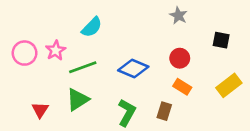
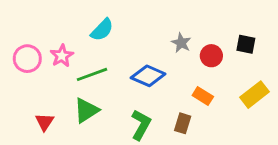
gray star: (178, 16) -> (181, 43), moved
red circle: (180, 58) -> (211, 56), moved

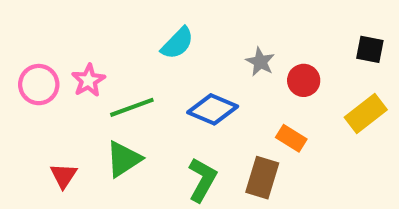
cyan semicircle: (102, 30) -> (177, 43), moved
black square: (246, 44) -> (370, 49), moved
yellow rectangle: (255, 95) -> (366, 114), moved
brown rectangle: (183, 123) -> (262, 178), size x1.4

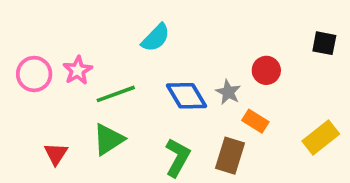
gray star: (260, 62) -> (228, 92), moved
blue diamond: (213, 109) -> (186, 96), turned 36
yellow rectangle: (366, 114) -> (321, 137), moved

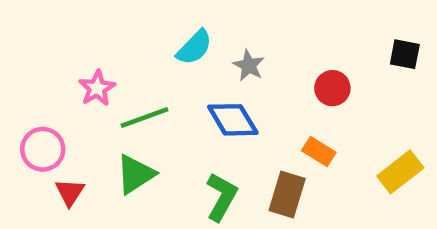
pink circle: (34, 74) -> (43, 149), moved
gray star: (228, 92) -> (249, 65), moved

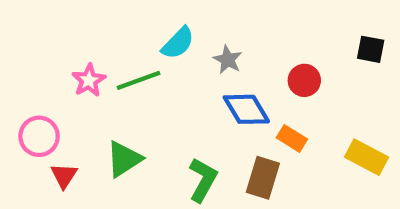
green line: (145, 118) -> (139, 80), moved
blue diamond: (233, 120) -> (246, 109), moved
yellow rectangle: (400, 172) -> (366, 157), turned 66

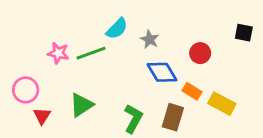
pink star: (89, 80) -> (58, 53), turned -30
yellow rectangle: (366, 157) -> (222, 104), moved

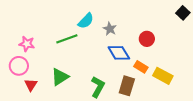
black square: (244, 33) -> (183, 13), moved, turned 32
pink star: (58, 53) -> (27, 44), moved

